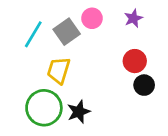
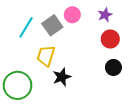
red circle: (135, 61) -> (110, 39), moved
green circle: (44, 108) -> (18, 85), moved
black star: (79, 112) -> (62, 77), moved

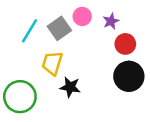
purple star: (105, 15) -> (111, 21), moved
black circle: (113, 67) -> (129, 76), size x1.6
black star: (62, 77) -> (70, 87), turned 30

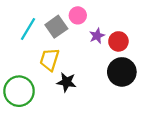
purple star: (111, 21) -> (97, 36), moved

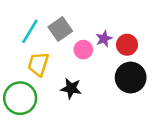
pink circle: (78, 15) -> (83, 50), moved
yellow trapezoid: (50, 60) -> (38, 64), moved

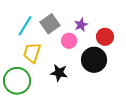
purple star: (104, 39) -> (81, 25), moved
black circle: (131, 78) -> (94, 60), moved

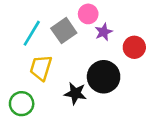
pink circle: (69, 41) -> (88, 14), moved
black circle: (94, 60) -> (104, 77), moved
green circle: (17, 81) -> (22, 104), size x0.7

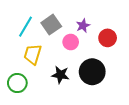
pink circle: (88, 14) -> (71, 42), moved
black circle: (104, 77) -> (92, 72), moved

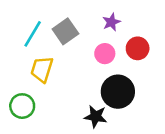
purple star: (83, 26) -> (111, 22), moved
pink circle: (71, 42) -> (105, 54), moved
black star: (60, 75) -> (96, 117), moved

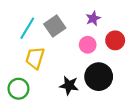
black star: (96, 117) -> (69, 85), moved

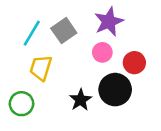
purple star: (93, 18) -> (109, 22), size x1.6
red circle: (115, 40) -> (134, 63), moved
black star: (69, 85) -> (80, 100), turned 30

